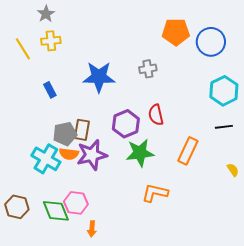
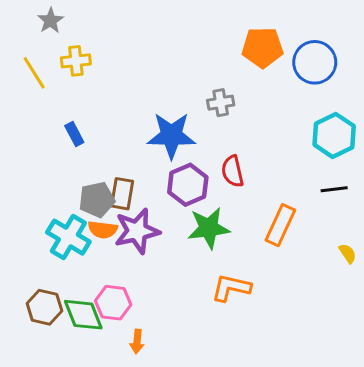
gray star: (46, 14) -> (50, 21), moved
blue star: (99, 77) -> (171, 135), moved
brown hexagon: (17, 207) -> (44, 307), moved

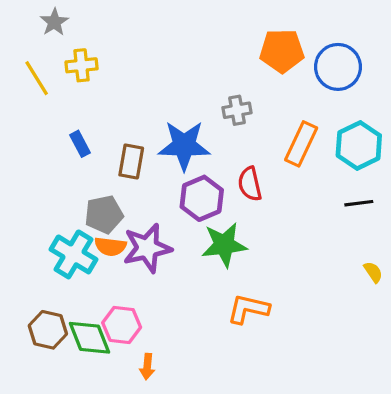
brown rectangle: (122, 194) -> (131, 161), moved
orange rectangle: (280, 225) -> (301, 144), moved

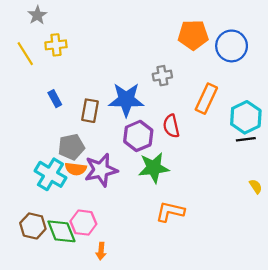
cyan hexagon: (359, 145) -> (246, 117), moved

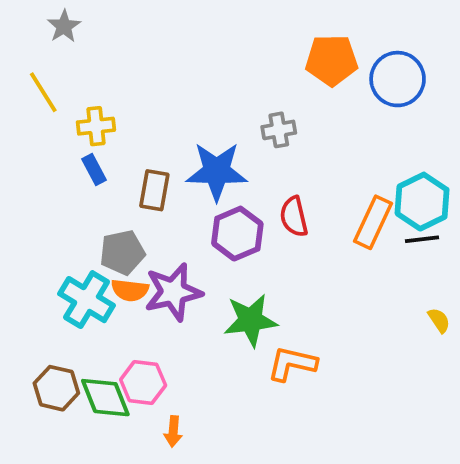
yellow cross: (56, 45) -> (96, 126), moved
orange rectangle: (206, 99) -> (373, 222), moved
green star: (154, 168) -> (251, 320), moved

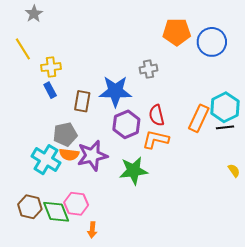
orange L-shape: (292, 364) -> (156, 139), moved

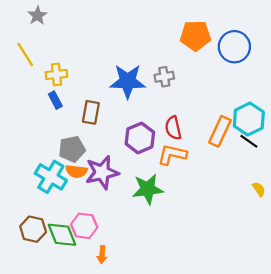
blue star: (115, 91) -> (128, 81), moved
black line: (225, 127) -> (249, 141), turned 42

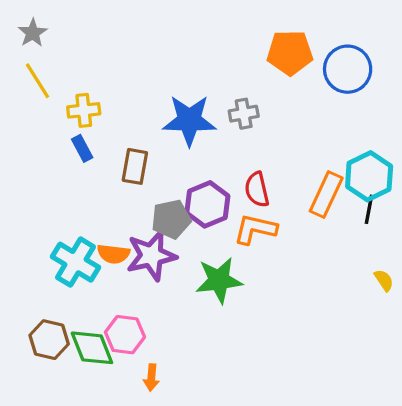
gray star: (37, 16) -> (33, 33), moved
black line: (249, 141) -> (369, 209), turned 66
gray pentagon: (72, 149) -> (171, 219), moved

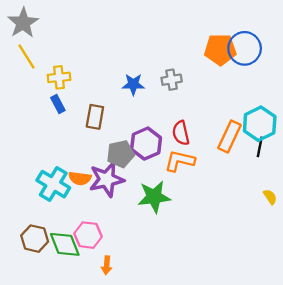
gray star: (33, 33) -> (23, 23), size x1.5
orange pentagon: (290, 53) -> (220, 50), moved
blue star: (189, 120) -> (133, 84), size x0.6

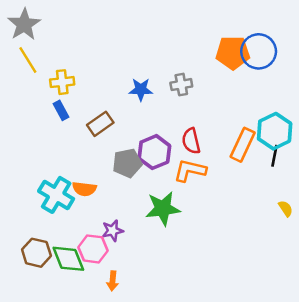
brown rectangle: (95, 117) -> (100, 124), turned 45
purple star: (107, 179) -> (113, 231), moved, size x0.6

